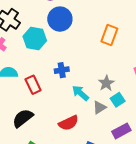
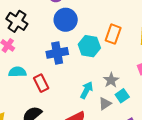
cyan hexagon: (35, 39) -> (89, 46), moved
blue cross: (62, 70) -> (57, 53), moved, size x1.5
cyan arrow: (80, 93) -> (87, 90), turned 78

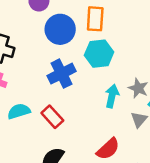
orange rectangle: (113, 34) -> (95, 19), moved
cyan arrow: (87, 90) -> (112, 96), moved

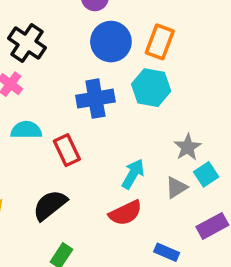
cyan arrow: (112, 96) -> (133, 174), moved

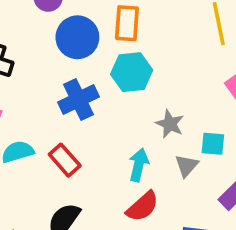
gray star: (188, 147) -> (170, 124), moved
cyan square: (206, 174) -> (213, 144), turned -35

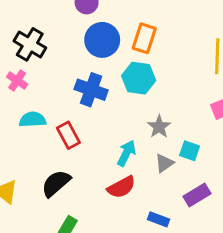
blue cross: (78, 100) -> (91, 90), turned 32

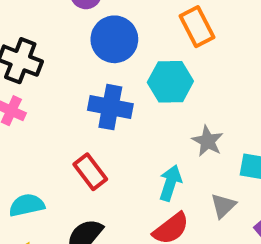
orange rectangle: (144, 38) -> (197, 27), moved, turned -36
cyan semicircle: (33, 120) -> (27, 205), moved
gray triangle: (164, 163) -> (223, 206), moved

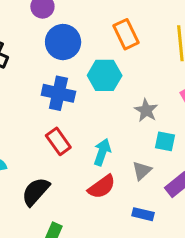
gray star: (208, 141) -> (146, 110), moved
red rectangle: (90, 172) -> (58, 141), moved

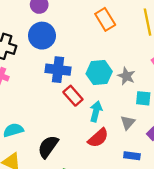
blue circle: (63, 42) -> (42, 36), moved
cyan hexagon: (105, 75) -> (99, 73), moved
red rectangle: (58, 141) -> (73, 96), moved

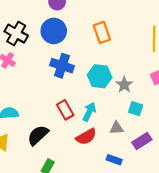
orange rectangle: (105, 19) -> (102, 32), moved
red rectangle: (73, 96) -> (65, 110), moved
gray triangle: (128, 122) -> (117, 128), turned 32

